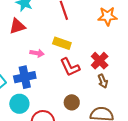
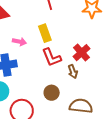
yellow rectangle: (62, 43) -> (45, 33), turned 48
brown arrow: (103, 81) -> (73, 71), moved

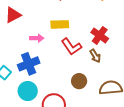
yellow rectangle: (45, 33) -> (60, 24), turned -60

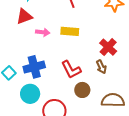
pink arrow: (37, 38) -> (43, 32), moved
red L-shape: (71, 47) -> (71, 70), moved

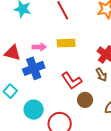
red triangle: (24, 17) -> (13, 53), moved, turned 42
blue cross: (34, 67) -> (34, 68), moved

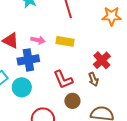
cyan circle: (34, 110) -> (22, 87), moved

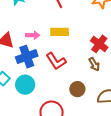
red L-shape: (63, 80) -> (56, 61), moved

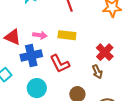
cyan circle: (25, 85) -> (37, 88), moved

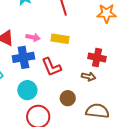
red cross: (105, 52) -> (97, 57), turned -36
brown arrow: (97, 72) -> (89, 77), turned -56

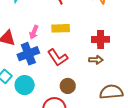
pink arrow: (33, 37) -> (34, 32), turned 112
cyan circle: (27, 90) -> (25, 85), moved
brown circle: (68, 98) -> (68, 86), moved

